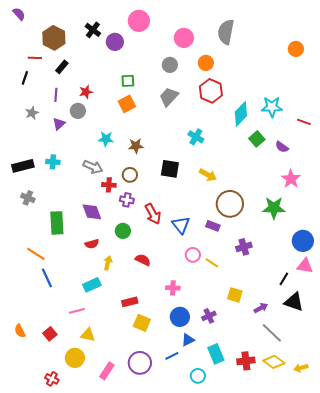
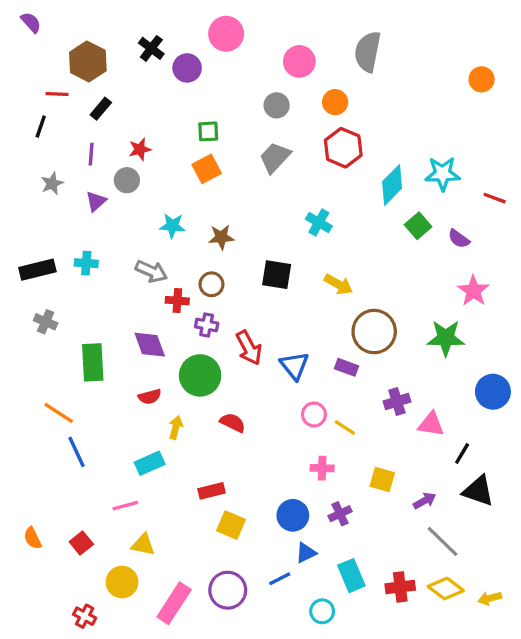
green circle: (123, 231) -> (200, 375), size x1.6
pink triangle: (305, 266) -> (431, 424), moved
pink cross: (173, 288) -> (322, 468), moved
pink rectangle: (107, 371) -> (174, 603), size x1.4

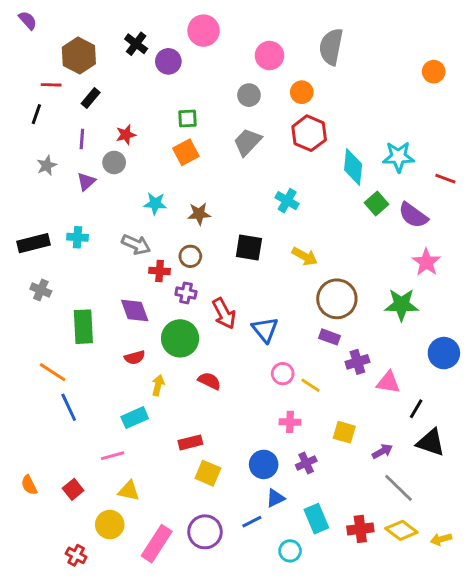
cyan diamond: (392, 185) -> (353, 167), turned -39
purple semicircle: (459, 239) -> (413, 215), size x1.5
purple rectangle: (347, 367) -> (330, 337), moved

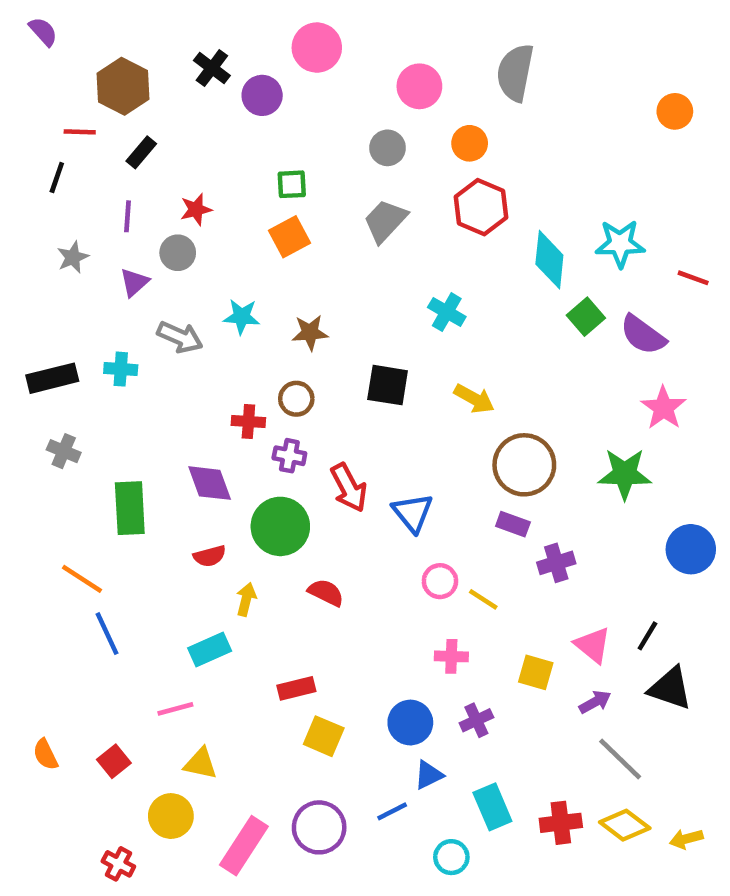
gray arrow: (136, 245) -> (180, 337), moved
pink triangle: (388, 382) -> (593, 645), moved, turned 30

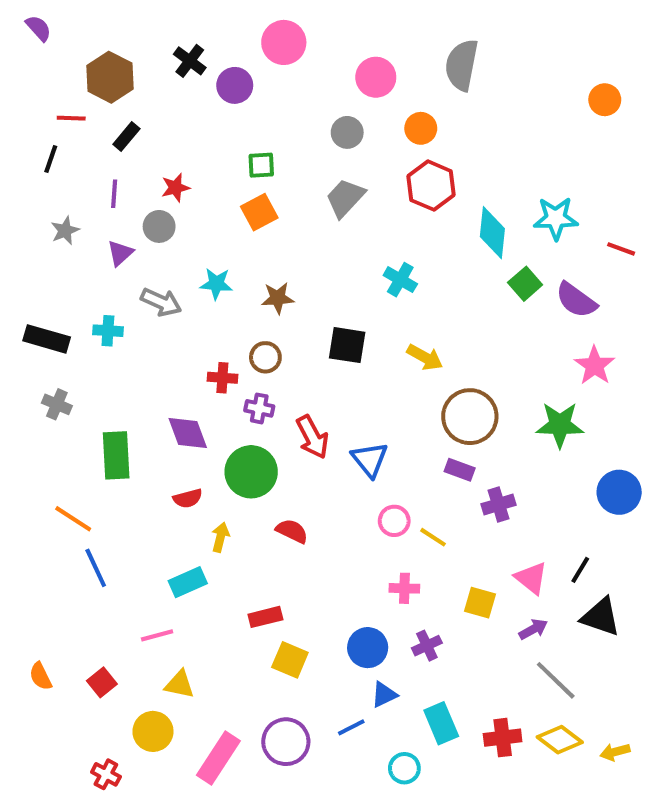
black rectangle: (52, 378) -> (47, 339), turned 30

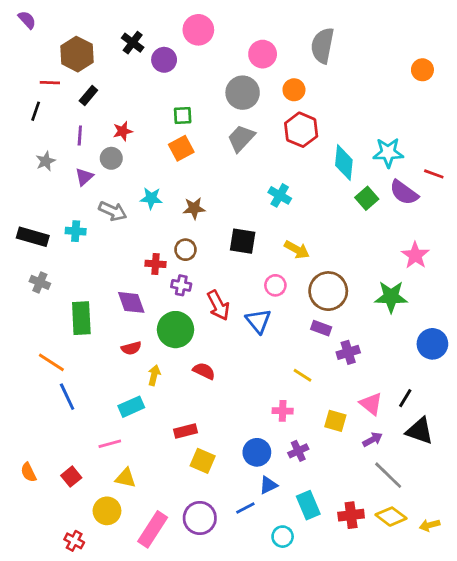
gray circle: (347, 132) -> (243, 93), size x1.5
purple semicircle: (576, 300) -> (404, 193), moved
pink circle: (394, 521) -> (275, 285), moved

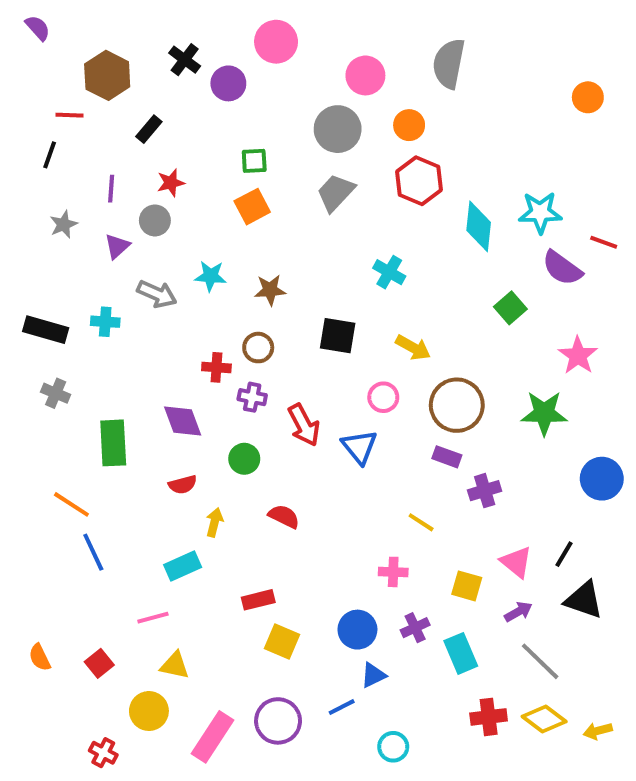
black rectangle: (88, 95) -> (149, 129), moved
green square: (367, 198) -> (510, 308), moved
green circle: (176, 330) -> (244, 459), size x0.6
cyan rectangle: (308, 505) -> (461, 653), moved

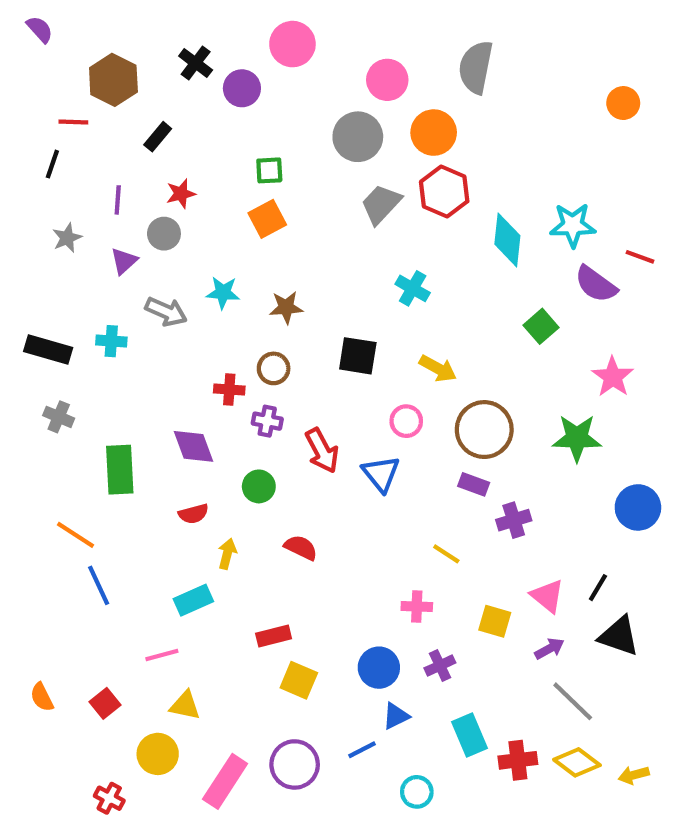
orange circle: (409, 125) -> (434, 133), size x1.4
gray trapezoid: (336, 193) -> (381, 204), moved
cyan rectangle: (461, 653) -> (469, 735), moved

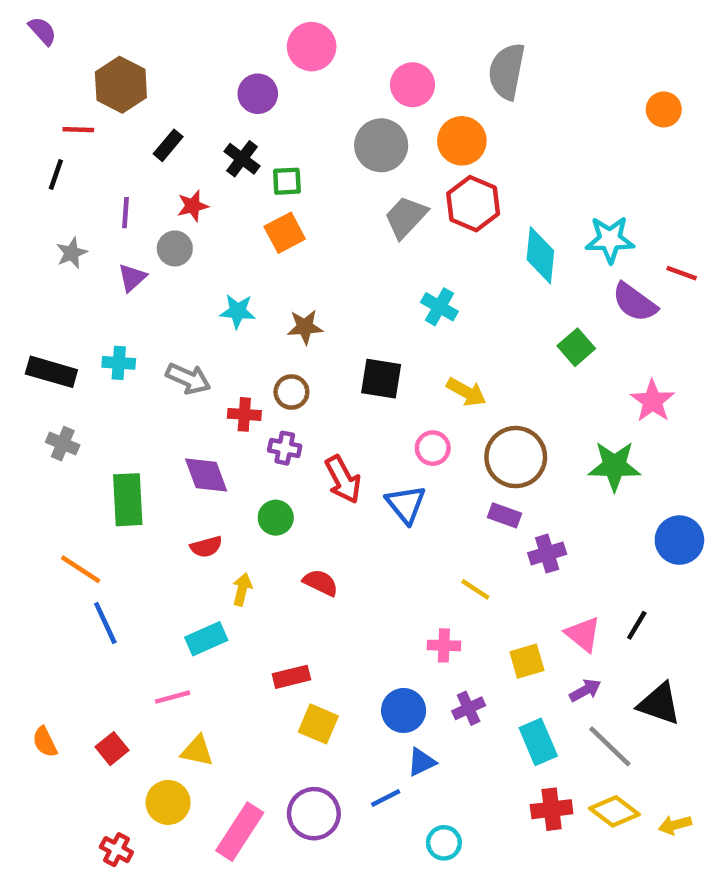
black cross: (196, 63) -> (242, 159), moved
gray arrow: (166, 312) -> (188, 379), moved
yellow square: (495, 621) -> (527, 661), turned -32
black triangle: (619, 636) -> (659, 704), moved
cyan rectangle: (469, 735) -> (538, 742), moved

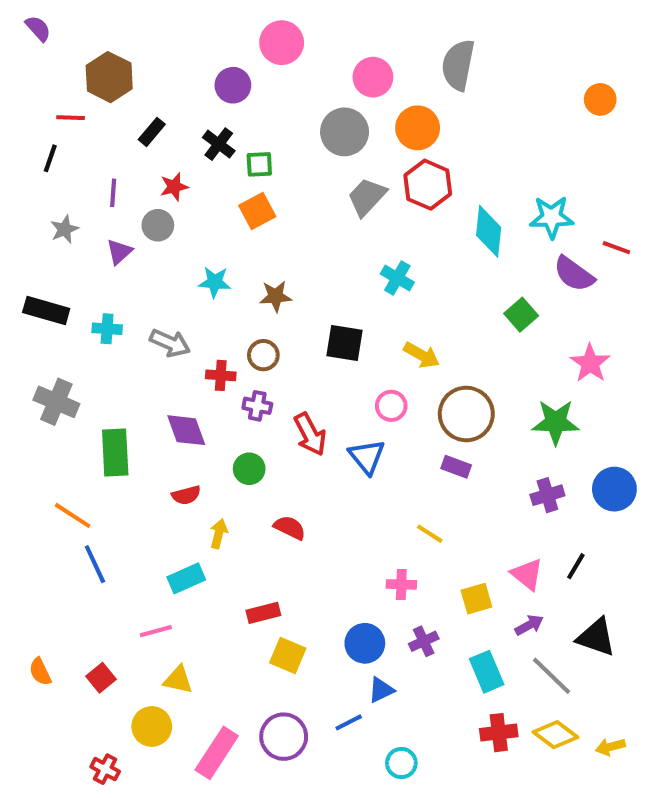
black rectangle: (51, 372) -> (46, 310), moved
gray cross: (63, 444) -> (56, 402), size x1.5
purple cross: (547, 553) -> (547, 495), moved

